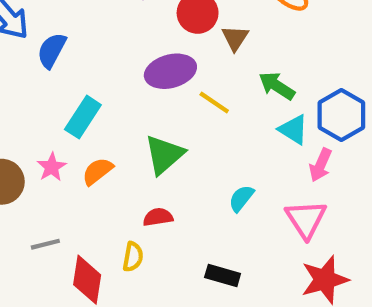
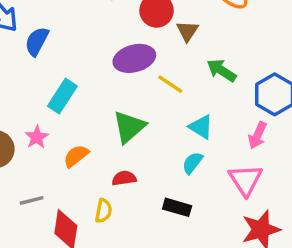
cyan triangle: (293, 130) -> (201, 127), moved
orange semicircle: (98, 171) -> (76, 156), moved
black rectangle: (223, 275) -> (177, 207), moved

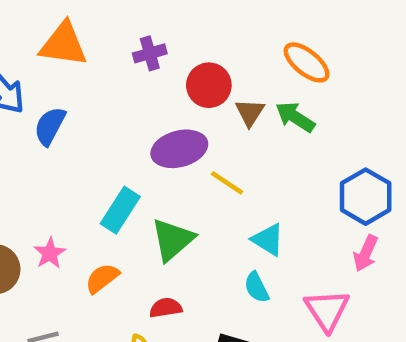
green arrow: (222, 70) -> (295, 117), moved
cyan rectangle: (62, 96) -> (120, 210), moved
pink arrow: (257, 135) -> (366, 253), moved
cyan semicircle: (192, 163) -> (257, 287), turned -65

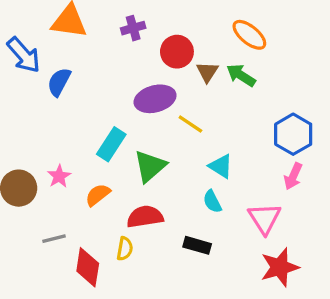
red semicircle: (166, 308) -> (145, 217), size x1.5

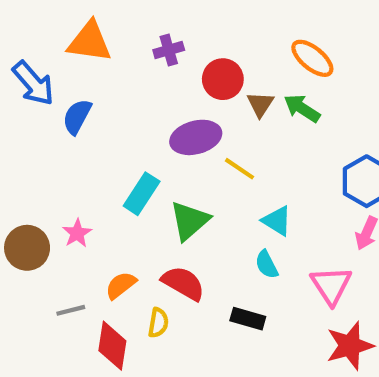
orange semicircle: (98, 195) -> (121, 285), moved
red semicircle: (145, 217) -> (183, 283), turned 39

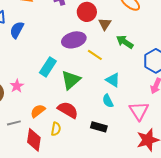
green arrow: (302, 108) -> (125, 42), moved

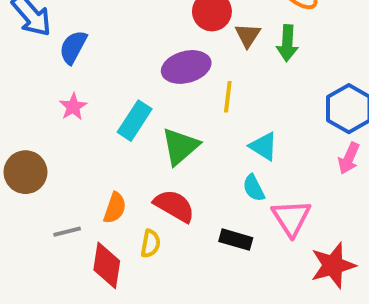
green arrow: (125, 42) -> (287, 43), moved, turned -120
yellow line: (95, 55) -> (228, 97), turned 63
pink star: (17, 86) -> (73, 107), moved
orange semicircle: (38, 111) -> (115, 208), turned 147
pink triangle: (139, 111) -> (291, 218), moved

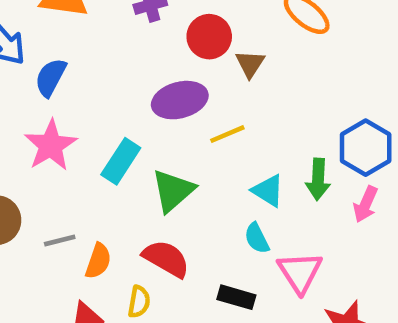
green arrow: (287, 43) -> (318, 179), moved
yellow line: (228, 97) -> (227, 134), turned 60
pink star: (73, 107) -> (51, 145), size x1.6
gray line: (67, 232) -> (60, 241), moved

